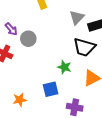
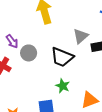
black trapezoid: (84, 47) -> (62, 57), moved

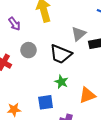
purple arrow: (12, 41) -> (14, 24), moved

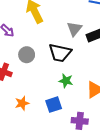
orange star: (14, 110) -> (22, 103), moved

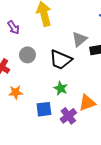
orange star: (22, 103) -> (16, 92), moved
purple cross: (80, 121) -> (68, 116), moved, turned 35

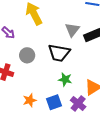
orange star: (16, 92) -> (30, 100), moved

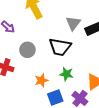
orange star: (30, 100) -> (41, 80), moved

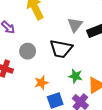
green star: (66, 74) -> (75, 76), moved

